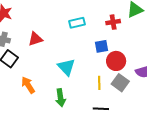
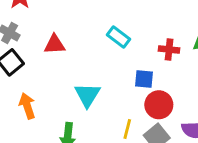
cyan rectangle: (77, 23) -> (118, 37), turned 35

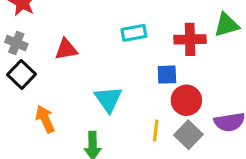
cyan rectangle: (118, 37) -> (134, 33), turned -40
red cross: (169, 49) -> (190, 39), size x1.4

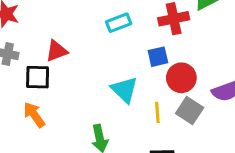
black square: (21, 74) -> (38, 77), moved, turned -32
cyan triangle: (108, 99) -> (125, 90), moved
orange arrow: (45, 119) -> (34, 115), moved

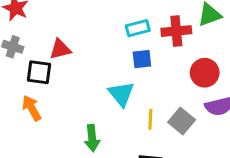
cyan rectangle: (119, 23) -> (138, 28), moved
blue square: (158, 57) -> (142, 59), moved
red circle: (181, 78) -> (205, 73), moved

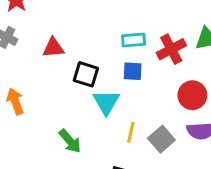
red cross: (176, 31) -> (171, 49), turned -32
black square: (39, 72) -> (86, 74), moved
green arrow: (92, 138) -> (70, 141), turned -45

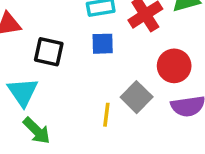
cyan triangle: (106, 102) -> (23, 92), moved
gray square: (161, 139) -> (137, 97), moved

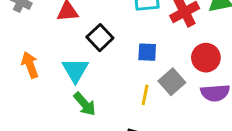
blue square: (103, 44) -> (147, 52), moved
black square: (49, 52) -> (100, 38), turned 30

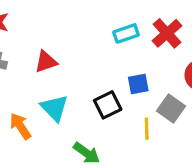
black square: (100, 38) -> (108, 105), moved, turned 30
cyan triangle: (75, 70) -> (54, 108), moved

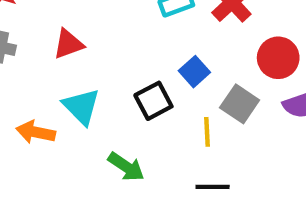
blue square: (138, 84) -> (194, 72), turned -30
orange arrow: (20, 126) -> (36, 132), turned -44

